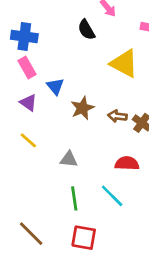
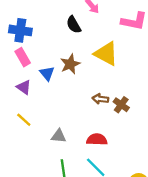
brown star: (82, 108) -> (70, 64), moved
red semicircle: (127, 163) -> (97, 139), moved

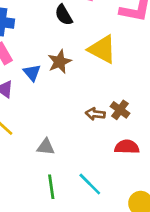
brown arrow: (100, 99) -> (95, 114), moved
red semicircle: (97, 139) -> (127, 147), moved

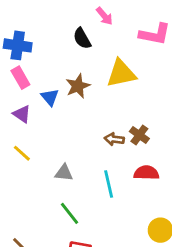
yellow triangle: (102, 49) -> (121, 73), turned -40
cyan line: (90, 184) -> (109, 184), moved, turned 32
green line: (51, 187) -> (69, 213), turned -30

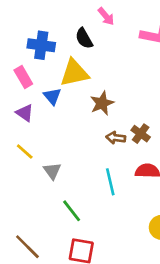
blue cross: (18, 45) -> (41, 45), moved
yellow triangle: (121, 73) -> (74, 73), moved
brown star: (78, 86) -> (102, 103), moved
gray triangle: (64, 173) -> (52, 171), moved, turned 48

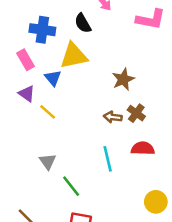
brown star: (102, 103) -> (123, 79), moved
yellow line: (25, 152) -> (48, 112), moved
gray triangle: (52, 171) -> (48, 161), moved

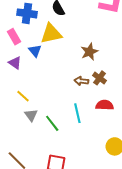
yellow line: (48, 112) -> (23, 96), moved
green line: (71, 186) -> (52, 123), moved

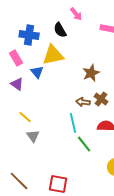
cyan line: (77, 113) -> (73, 123), moved
green line: (52, 123) -> (84, 144), moved

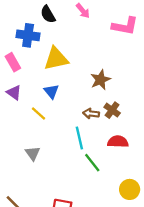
black semicircle: (60, 30) -> (48, 14), moved
blue triangle: (37, 72) -> (51, 91), moved
yellow line: (25, 117) -> (39, 114), moved

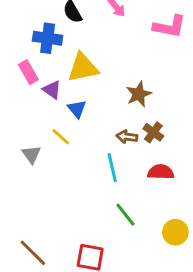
purple triangle: (14, 93) -> (52, 90), moved
gray triangle: (33, 153) -> (31, 154), moved
green line: (92, 163) -> (125, 215), moved

